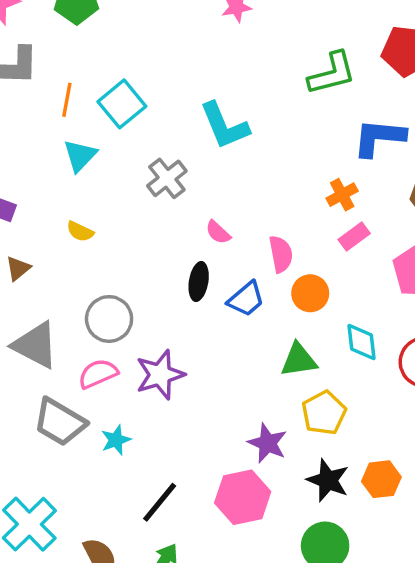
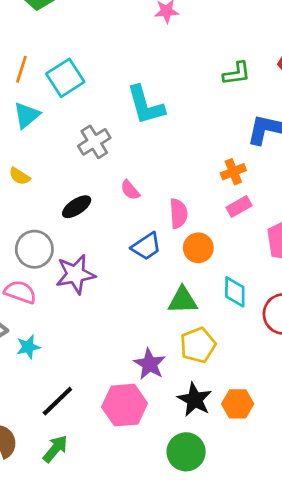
green L-shape: (332, 73) -> (237, 73), size x0.7
black ellipse: (199, 281) -> (77, 207), moved, turned 40
pink semicircle: (98, 374) -> (20, 292), turned 36
purple star: (160, 375) -> (75, 274), moved

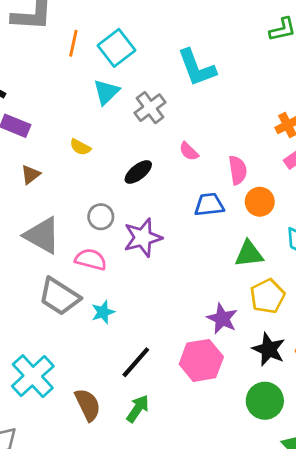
cyan triangle: (27, 115) -> (106, 92), moved
blue trapezoid: (146, 246) -> (209, 205), turned -148
gray circle: (34, 249) -> (101, 217), size x0.7

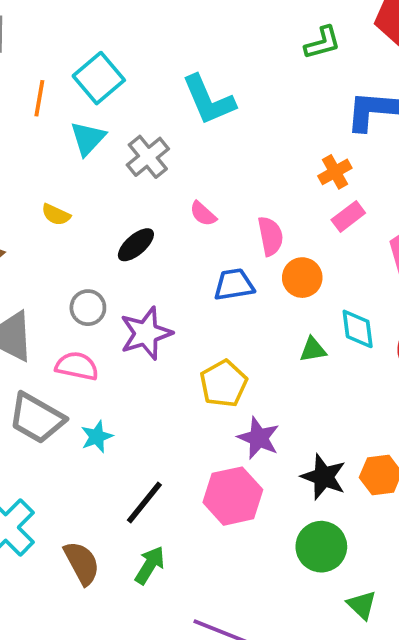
orange line: (73, 43) -> (39, 98), moved
green triangle: (249, 254) -> (313, 350), moved, size x0.7
yellow pentagon: (267, 296) -> (223, 384), moved

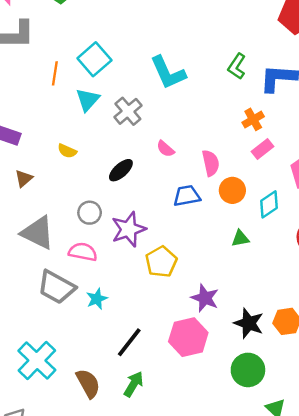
green L-shape: (322, 43) -> (237, 66), moved, turned 140
cyan diamond: (358, 329) -> (269, 204), moved, turned 64
yellow pentagon: (223, 384) -> (161, 262), moved

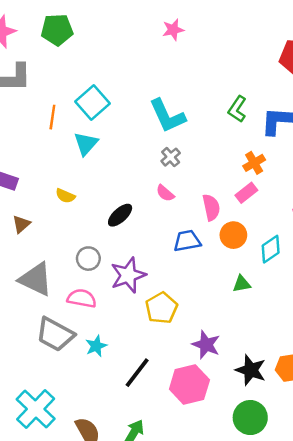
gray cross: (128, 111) -> (171, 157), moved, size x0.7
pink rectangle: (262, 149) -> (246, 193), moved
black line: (129, 342) -> (137, 373), moved

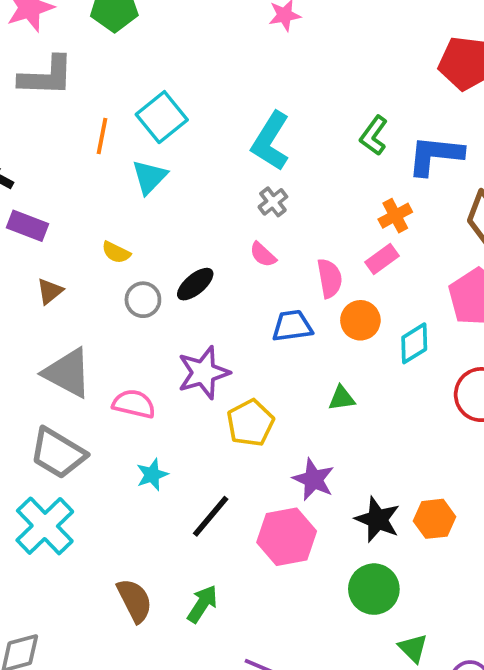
cyan L-shape: (167, 116) -> (271, 141), turned 54
gray circle: (88, 259) -> (143, 300), moved
green triangle: (242, 284) -> (342, 398), moved
gray trapezoid: (55, 334) -> (58, 453), moved
cyan cross: (36, 409) -> (45, 526), moved

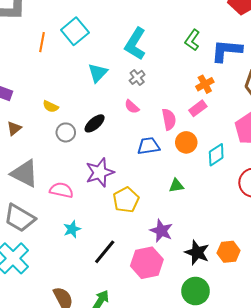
cyan triangle: (149, 177) -> (98, 73), moved

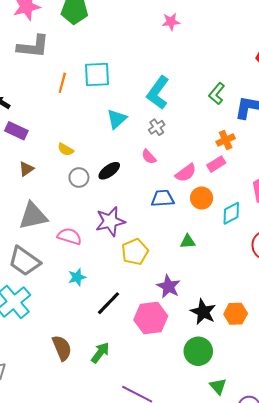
cyan square: (75, 31) -> (97, 75), turned 32
pink semicircle: (169, 119) -> (186, 173), turned 60
gray triangle: (25, 173) -> (33, 216), turned -44

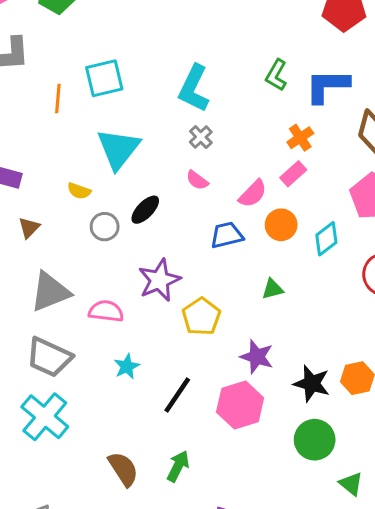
cyan triangle: (117, 119) -> (118, 149), moved, size x1.5

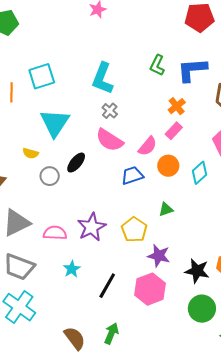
pink semicircle: (197, 180) -> (109, 140), size x1.8
purple star: (159, 280) -> (92, 227), moved
yellow pentagon: (201, 317) -> (134, 230), moved

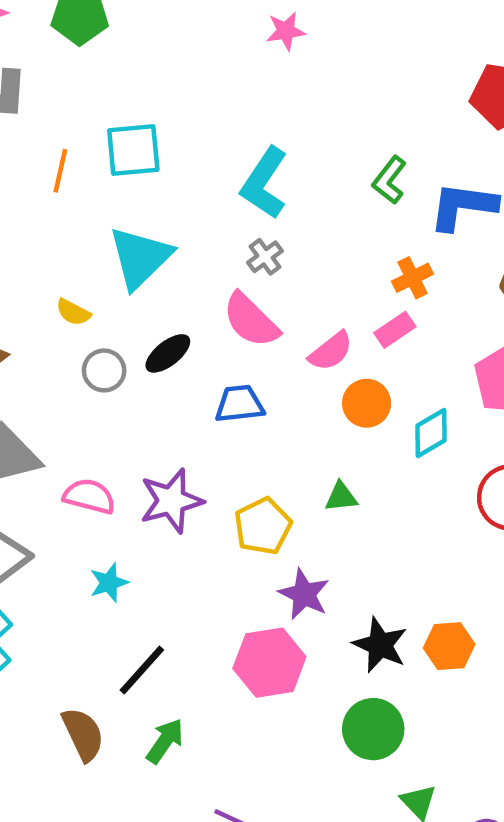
blue trapezoid: (132, 175) -> (239, 404), moved
black line: (107, 286) -> (142, 670), moved

